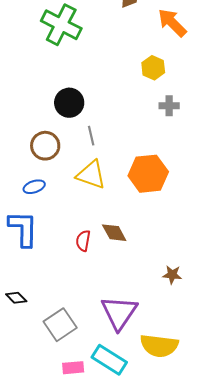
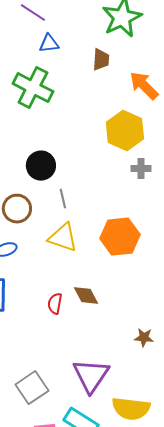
yellow hexagon: (153, 68) -> (125, 131), size x1.6

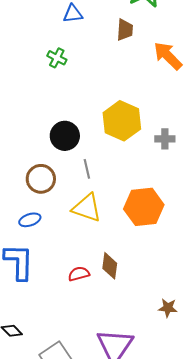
green cross: (33, 88) -> (57, 58), size x0.5
yellow hexagon: (125, 131) -> (122, 121), moved
brown diamond: (86, 296) -> (110, 266), turned 36
red semicircle: (55, 304) -> (79, 274), turned 65

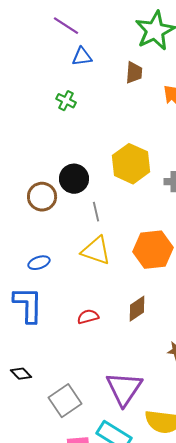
brown circle: (41, 179) -> (42, 197), moved
brown diamond: (110, 266) -> (137, 309), moved, turned 48

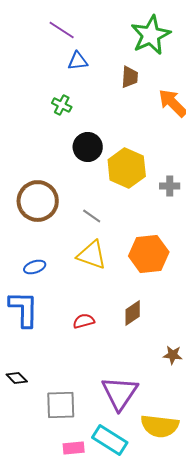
black circle: (74, 179) -> (88, 147), moved
brown circle: (42, 197) -> (38, 201), size x1.4
gray line: (96, 212) -> (92, 216), turned -42
gray square: (65, 401) -> (61, 405), turned 32

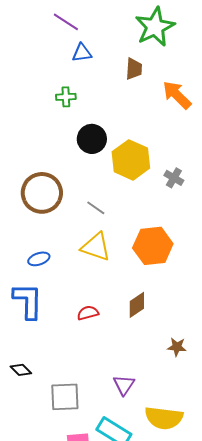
green cross: (62, 105) -> (66, 97), turned -30
gray cross: (170, 186) -> (174, 178), turned 30
purple triangle: (120, 393) -> (124, 385), size x0.6

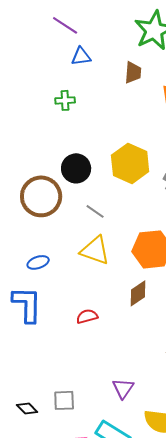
black circle: (92, 139) -> (76, 168), moved
brown diamond: (137, 305) -> (138, 293), moved
black diamond: (21, 370) -> (27, 408), moved
gray square: (65, 397) -> (64, 400), size x0.7

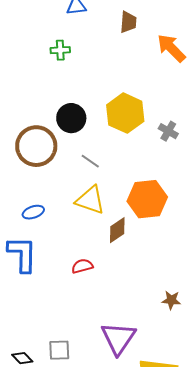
brown diamond: (138, 293) -> (117, 230), moved
purple triangle: (123, 388) -> (118, 338), size x1.6

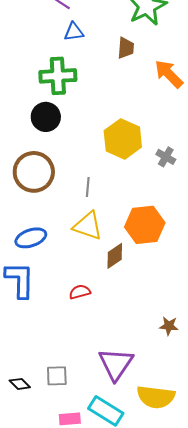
green cross: (60, 50) -> (58, 76), size x1.8
black circle: (71, 118) -> (46, 117), moved
gray line: (90, 161) -> (88, 187), turned 60
blue ellipse: (33, 212) -> (31, 238), size x1.4

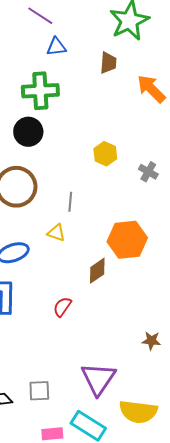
yellow hexagon: (123, 139) -> (105, 154), size x0.6
yellow triangle: (88, 226) -> (56, 233), moved, size x0.6
red semicircle: (80, 292) -> (62, 307), turned -40

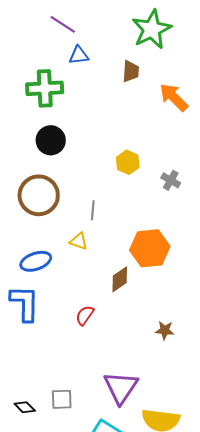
green cross: (40, 91) -> (45, 88), moved
brown star: (151, 341) -> (165, 330), moved

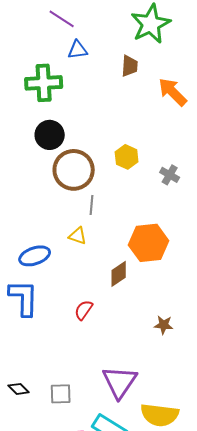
brown circle: (39, 195) -> (74, 170), moved
black diamond: (25, 407) -> (19, 389), moved

